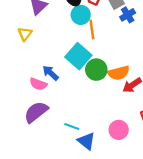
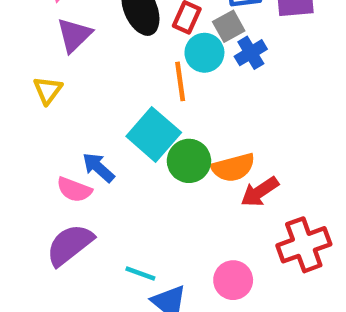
cyan circle: (81, 15) -> (204, 53), moved

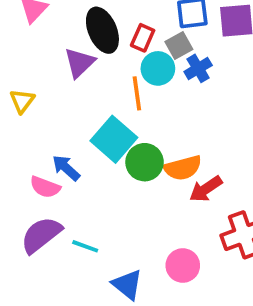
purple triangle: (74, 35) -> (79, 63), moved
cyan line: (140, 273) -> (85, 246), moved

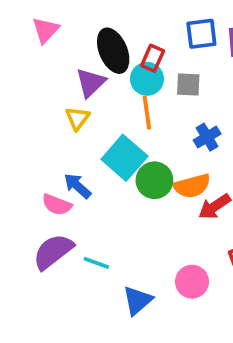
gray square: (179, 45) -> (188, 84), moved, turned 32
cyan circle: (158, 68) -> (147, 79), moved
blue cross: (198, 68) -> (207, 137), moved
yellow triangle: (22, 101) -> (77, 118), moved
blue triangle: (127, 285) -> (138, 300), turned 40

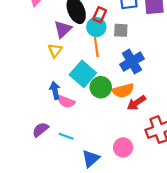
blue cross: (207, 137) -> (132, 62), size x1.5
blue arrow: (77, 186) -> (55, 91), turned 36
pink semicircle: (57, 205) -> (66, 102), moved
purple semicircle: (53, 252) -> (41, 130), size x0.7

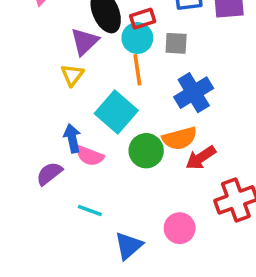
red rectangle: (100, 15) -> (143, 19), turned 48
green circle: (101, 87) -> (146, 151), moved
purple semicircle: (41, 130) -> (49, 174), moved

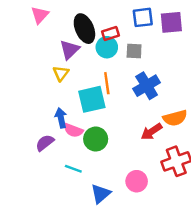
orange line: (137, 70) -> (107, 83), moved
cyan square: (116, 112) -> (92, 99), turned 36
orange semicircle: (180, 138) -> (175, 118), moved
green circle: (146, 151) -> (96, 139), moved

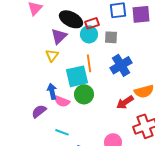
black ellipse: (84, 29) -> (71, 19), turned -40
green circle: (96, 139) -> (84, 94), moved

